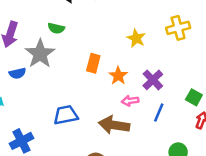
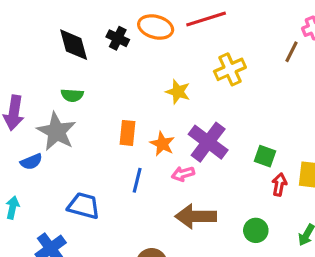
purple cross: (153, 80) -> (208, 142), size x1.4
blue line: (159, 112) -> (137, 180), moved
blue trapezoid: (66, 115) -> (84, 206), moved, turned 35
brown arrow: (114, 125) -> (196, 216), moved

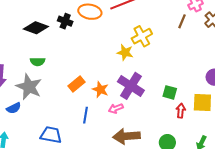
black diamond: (74, 45) -> (36, 28), turned -50
yellow star: (178, 92) -> (125, 52), moved
orange rectangle: (128, 133) -> (77, 84), turned 49

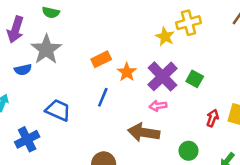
green semicircle: (38, 62) -> (51, 12), moved
green square: (170, 92) -> (195, 79), moved
pink arrow: (116, 108) -> (158, 106), moved

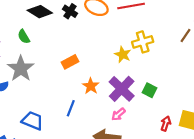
green semicircle: (51, 12) -> (24, 37), turned 48
orange rectangle: (101, 59) -> (70, 62), moved
pink arrow: (158, 106) -> (118, 114), turned -32

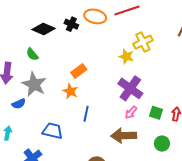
orange star: (91, 86) -> (70, 91), moved
green square: (149, 90) -> (156, 113), moved

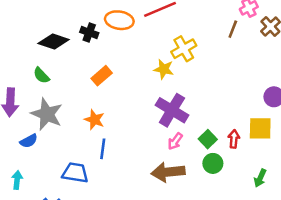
orange rectangle: (79, 71) -> (102, 76), moved
green square: (156, 113) -> (208, 139), turned 32
blue line: (86, 114) -> (103, 149), moved
green circle: (162, 144) -> (213, 163), moved

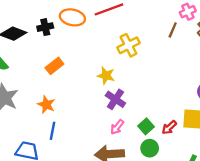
black cross: (89, 32) -> (45, 27), turned -35
yellow star: (164, 69) -> (106, 76), moved
purple cross: (172, 110) -> (115, 99), size x0.7
red arrow: (234, 139) -> (169, 127), turned -140

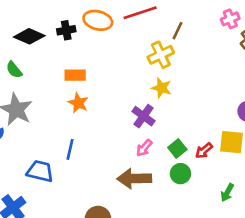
brown line: (173, 30) -> (177, 31), moved
orange rectangle: (54, 66) -> (75, 75), turned 36
yellow star: (106, 76) -> (161, 88), moved
orange star: (46, 105) -> (78, 103), moved

